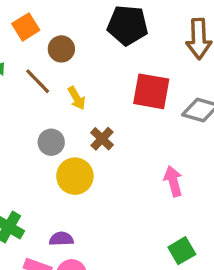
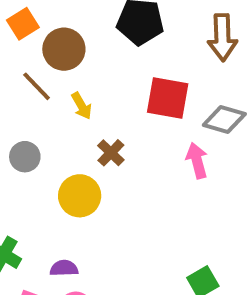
brown circle: (61, 49) -> (64, 49), size x1.4
gray circle: (51, 142) -> (25, 157), moved
pink arrow: (173, 181) -> (197, 161), moved

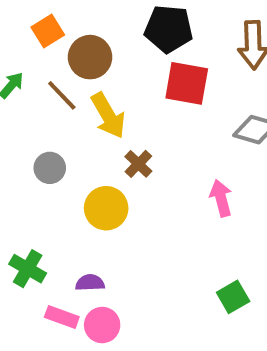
red square: (168, 98) -> (187, 83), moved
yellow arrow: (82, 106) -> (108, 116), size x1.6
pink arrow: (197, 161) -> (221, 198), moved

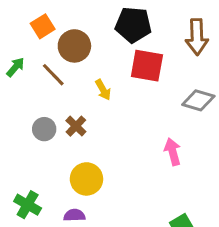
yellow arrow: (108, 116) -> (103, 90), moved, size x0.6
brown cross: (138, 164) -> (76, 126), moved
yellow circle: (106, 208) -> (86, 179), moved

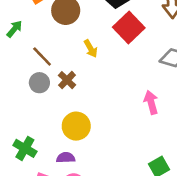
red square: (147, 66) -> (129, 28), turned 36
brown line: (53, 75) -> (42, 56), moved

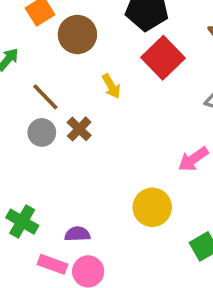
pink arrow: (151, 102) -> (193, 159), turned -110
yellow circle: (76, 126) -> (152, 207), moved

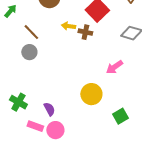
yellow arrow: (111, 86) -> (68, 26), turned 128
brown cross: (79, 129) -> (85, 32), moved, turned -32
purple semicircle: (77, 234) -> (49, 109), turned 64

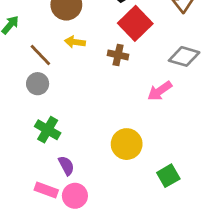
yellow arrow: (68, 26) -> (75, 42), moved
pink arrow: (114, 67) -> (160, 91), moved
green cross: (18, 102) -> (48, 130), moved

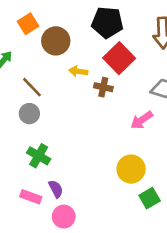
yellow arrow: (75, 42) -> (78, 71), moved
yellow circle: (127, 144) -> (131, 169), moved
pink rectangle: (46, 190) -> (31, 197), moved

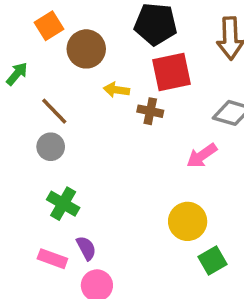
red square: (119, 58) -> (172, 72), turned 32

